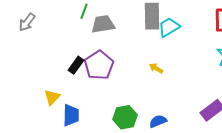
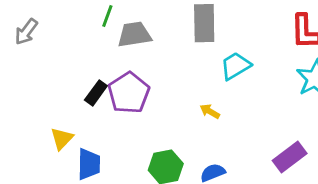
cyan trapezoid: (169, 27) -> (235, 66), moved
yellow arrow: (156, 68) -> (210, 111), moved

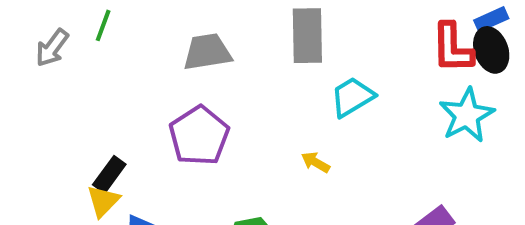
green line: (107, 16) -> (103, 25), moved
black rectangle: (96, 93) -> (109, 175), moved

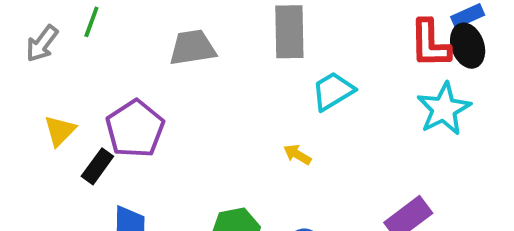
purple pentagon: (199, 136) -> (135, 129), moved
yellow triangle: (103, 201) -> (60, 131), moved

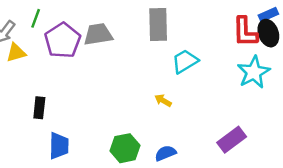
purple pentagon: (135, 129) -> (63, 40), moved
yellow triangle: (60, 131) -> (16, 53), moved, turned 30
black rectangle: (97, 166) -> (39, 108), turned -30

